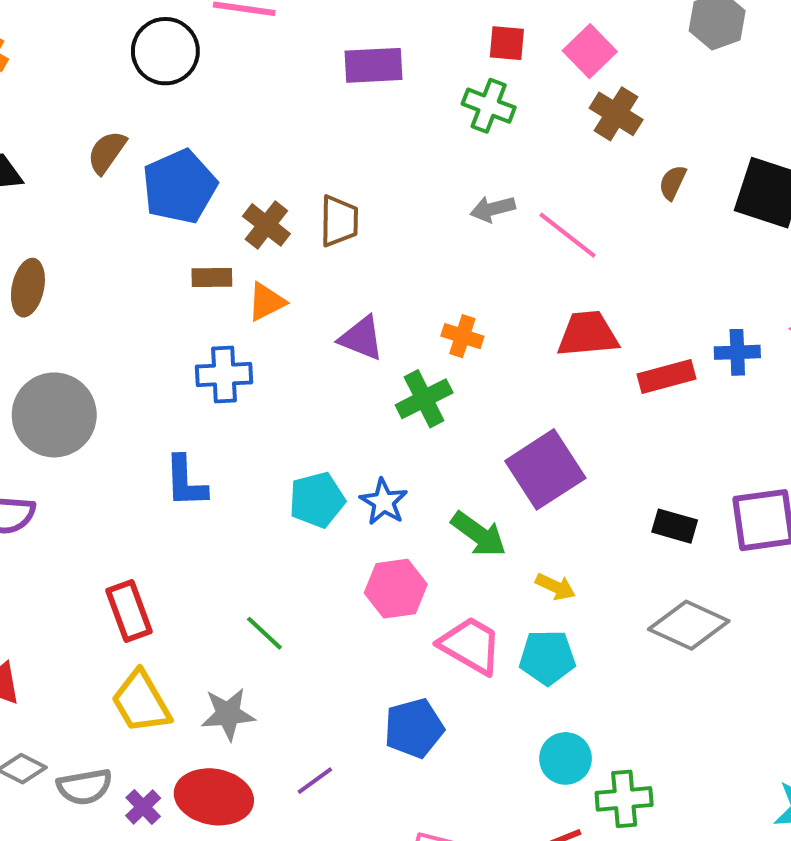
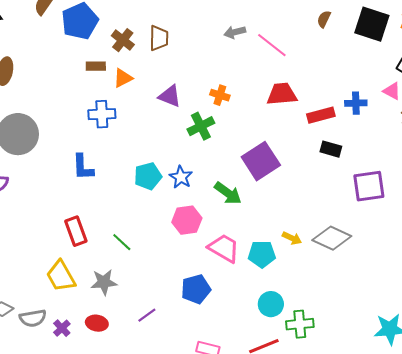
black rectangle: (675, 526) -> (331, 149), moved
yellow arrow: (555, 587) -> (292, 238), moved
red rectangle: (129, 611) -> (76, 231), moved
red ellipse: (214, 797) -> (97, 323), size x0.6

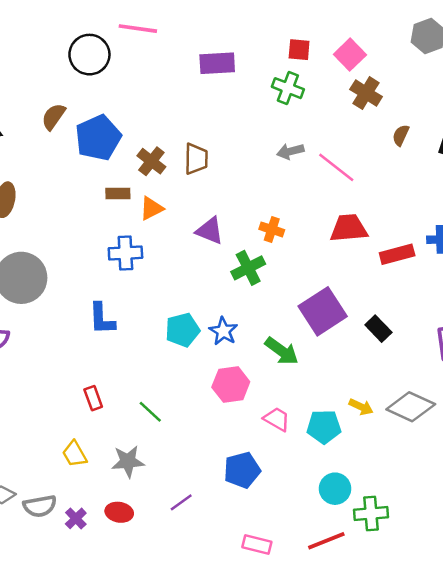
black rectangle: (331, 149) -> (378, 329), moved, turned 30
red rectangle: (76, 231) -> (93, 398), size x0.7
pink trapezoid: (224, 248) -> (277, 419), size x0.7
yellow trapezoid: (61, 276) -> (75, 454), size x0.7

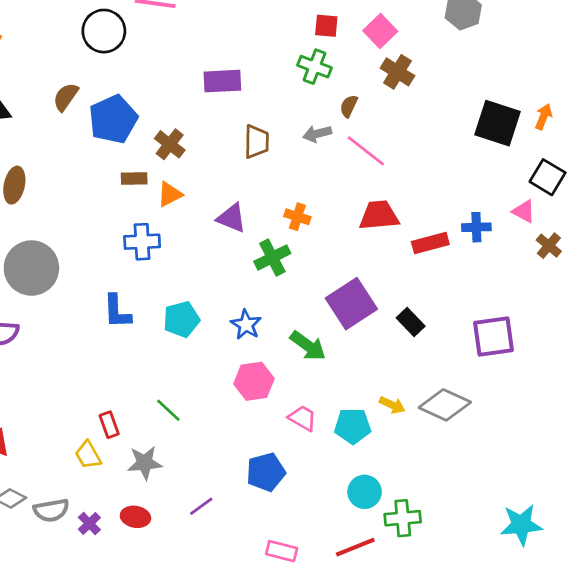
purple rectangle: (217, 63) -> (222, 81), moved
brown semicircle: (401, 135) -> (349, 106), moved
brown trapezoid: (196, 159) -> (257, 142), moved
cyan pentagon: (182, 330) -> (182, 319), moved
red rectangle: (93, 398) -> (109, 425), moved

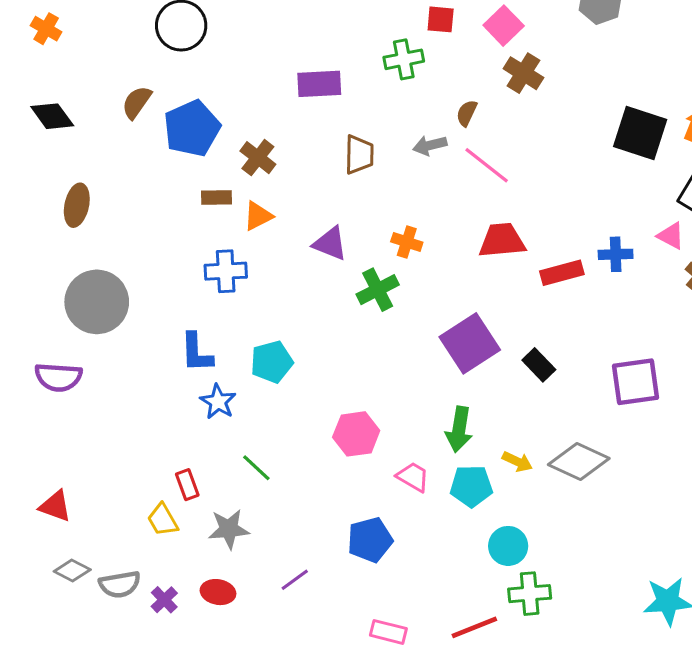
green cross: (314, 67) -> (404, 59), moved, turned -32
blue star: (246, 325) -> (218, 402), moved
green arrow: (308, 346) -> (459, 429), moved, turned 63
cyan circle: (365, 492) -> (508, 546), moved

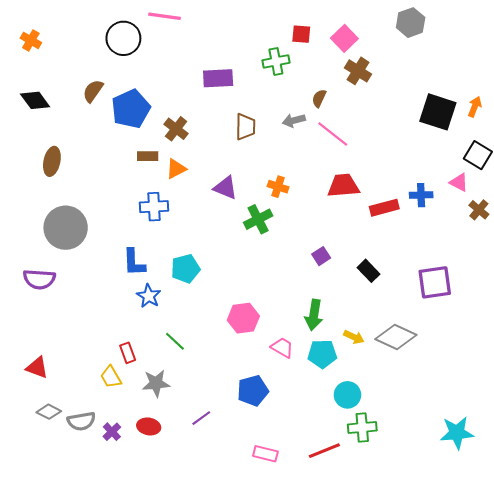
purple square: (470, 343) -> (321, 256), size x0.5

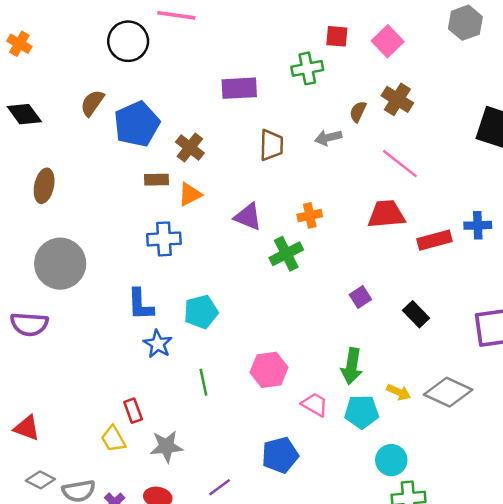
brown cross: (358, 71) -> (397, 99), moved
pink line: (333, 134) -> (400, 164), moved
orange cross: (278, 187) -> (310, 215), turned -30
green line: (175, 341) -> (203, 382), moved, turned 35

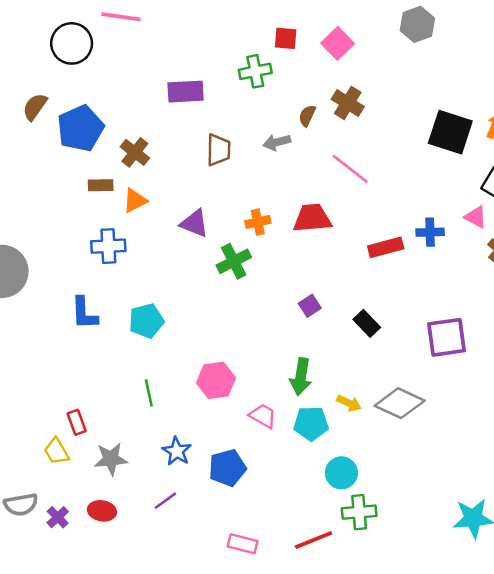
red trapezoid: (386, 214) -> (312, 218), moved
blue star: (158, 344) -> (177, 451), moved

